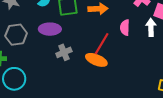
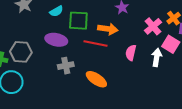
gray hexagon: (16, 35) -> (21, 52), moved
red line: (102, 44) -> (95, 43), moved, turned 60

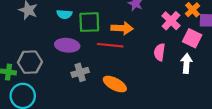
cyan semicircle: (56, 11) -> (64, 14), turned 40
pink semicircle: (131, 53) -> (159, 52), moved
white arrow: (157, 57) -> (186, 63), moved

